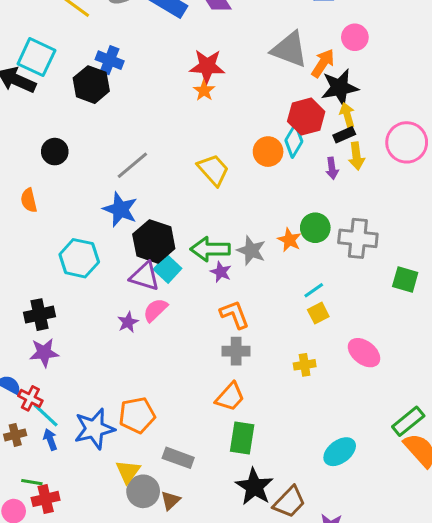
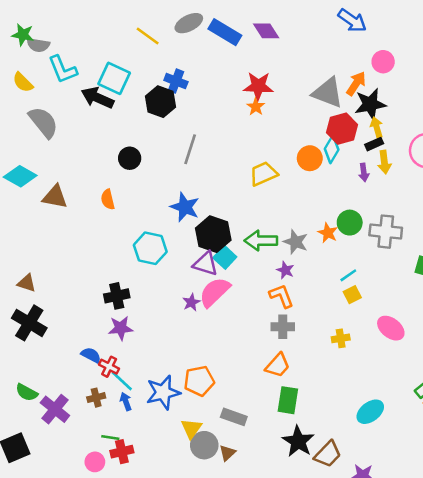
gray triangle: (289, 49) -> (328, 93), moved
gray line: (132, 165) -> (190, 149), moved, turned -32
yellow trapezoid: (213, 170) -> (263, 174), turned -72
purple star: (221, 272) -> (285, 270), moved
pink semicircle: (155, 310) -> (215, 292), size x1.5

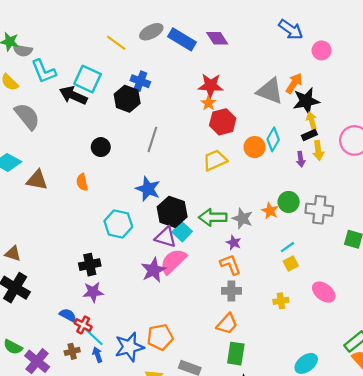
pink circle: (383, 62) -> (322, 50), moved
red hexagon: (342, 129) -> (223, 122), moved
purple star: (191, 302) -> (153, 270), size x1.6

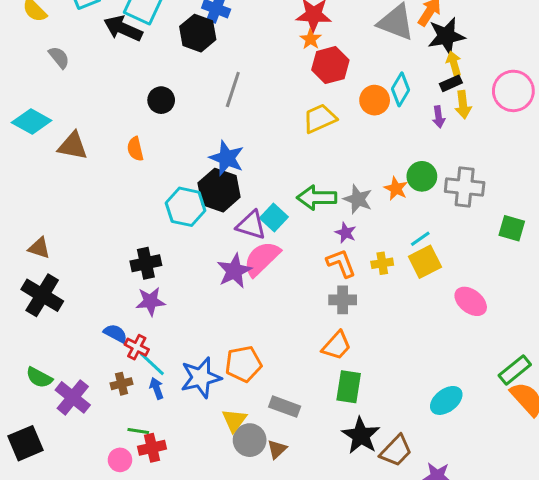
gray semicircle: (27, 116) -> (59, 57), size x0.6
black hexagon: (172, 212) -> (219, 190), moved
yellow square: (291, 263) -> (425, 262), size x1.5
yellow cross: (281, 301) -> (382, 263), moved

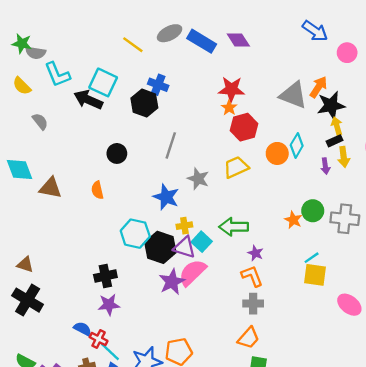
cyan diamond: (32, 121) -> (20, 170), turned 40
black hexagon: (219, 190) -> (160, 247), moved
gray star: (358, 199) -> (198, 179), moved
yellow square: (425, 262) -> (315, 275), turned 35
yellow cross: (382, 263) -> (184, 226), moved

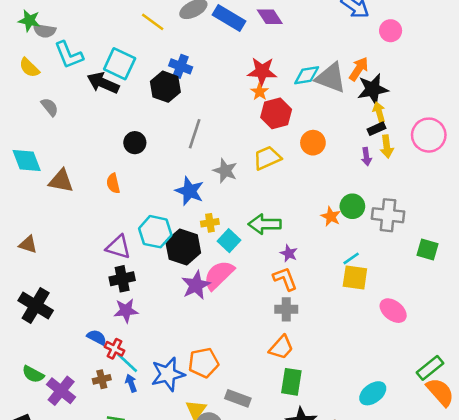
cyan diamond: (297, 145) -> (307, 75), moved, turned 50
purple triangle: (184, 247) -> (118, 247), moved
brown triangle: (25, 265) -> (28, 244), moved

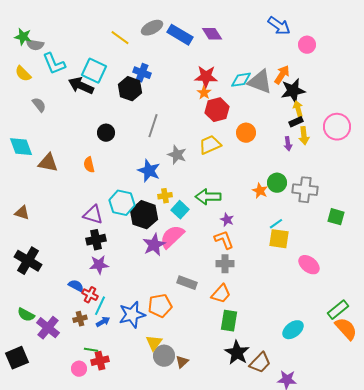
cyan line: (127, 363) -> (100, 306), turned 72
blue arrow: (131, 383) -> (103, 322), turned 80
gray rectangle: (238, 398) -> (187, 283), moved

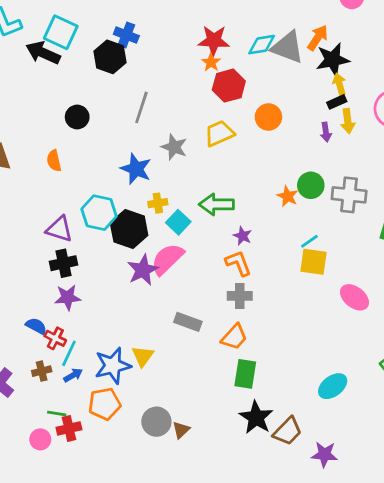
orange pentagon: (160, 306) -> (105, 404), moved
yellow triangle: (154, 343) -> (143, 356), moved

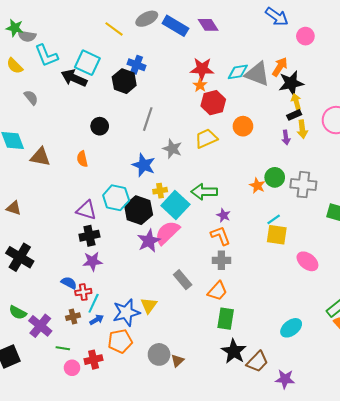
cyan square: (178, 222) -> (175, 205), size x1.5
gray rectangle: (188, 322) -> (183, 280), turned 30
red cross: (55, 338) -> (83, 292), turned -35
green line: (57, 413) -> (63, 348), moved

